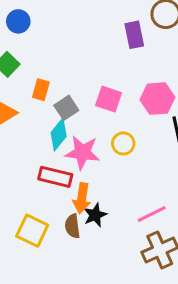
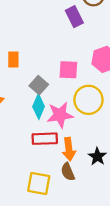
orange rectangle: (41, 90) -> (13, 59), moved
yellow circle: (123, 143) -> (88, 100), size x1.6
black star: (95, 215) -> (97, 157), moved

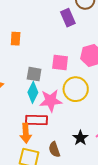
orange rectangle: (13, 59) -> (16, 39), moved
gray square: (39, 85) -> (34, 74), turned -35
orange arrow: (69, 149) -> (26, 133), moved

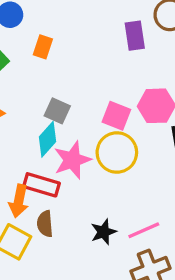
pink square: (60, 63) -> (116, 116), moved
pink star: (51, 101) -> (72, 160), turned -30
brown semicircle: (54, 149) -> (45, 224), moved

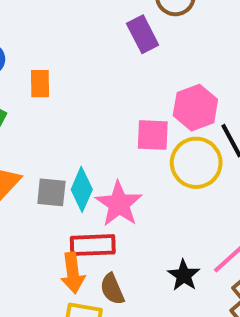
gray square: (57, 111) -> (51, 192), moved
yellow circle: (117, 153) -> (196, 163), moved

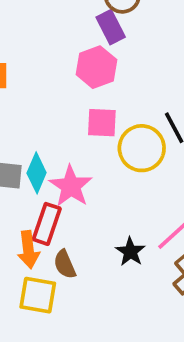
purple rectangle: (143, 34) -> (111, 27), moved
pink hexagon: (195, 108) -> (96, 67), moved
red rectangle: (93, 245) -> (47, 224), turned -69

